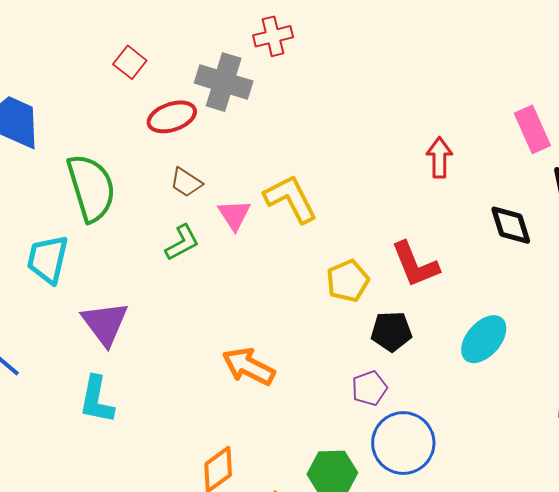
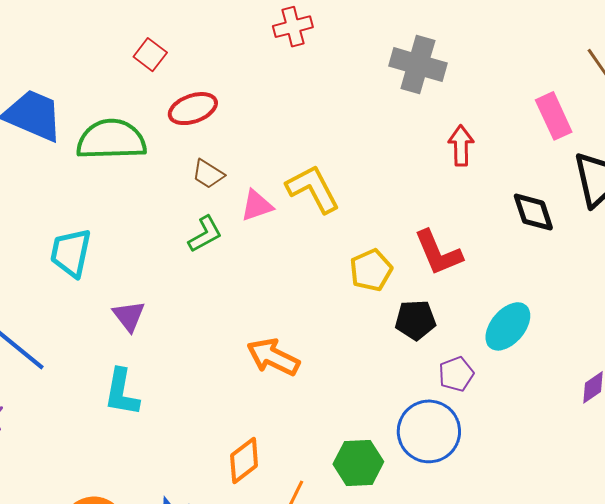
gray cross: (224, 82) -> (418, 65), moved
green semicircle: (91, 188) -> (111, 140), moved, turned -74
pink triangle: (234, 215) -> (257, 206), turned 45
purple triangle: (105, 323) -> (129, 316), size x0.7
purple pentagon: (369, 388) -> (456, 374), moved

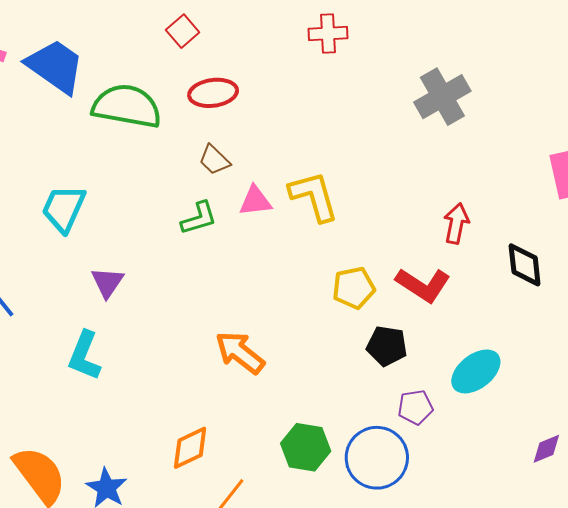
gray cross: (418, 65) -> (442, 97), turned 32
red arrow: (461, 146) -> (456, 223), moved
red L-shape: (438, 253) -> (423, 285), turned -46
green hexagon: (358, 463) -> (306, 447), moved

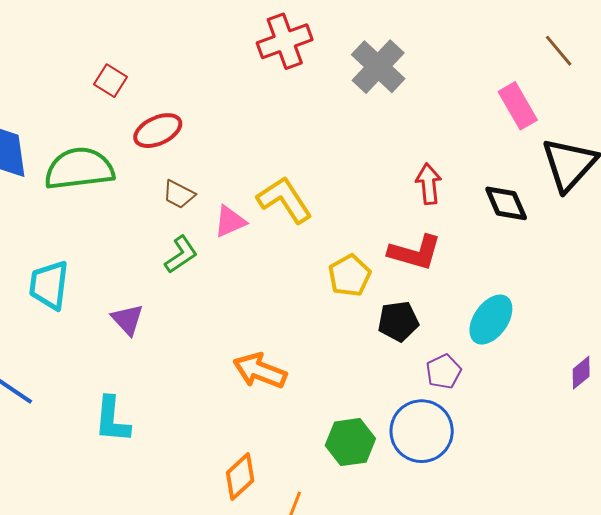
red cross: (328, 33) -> (285, 41), moved, size x1.4
purple triangle: (107, 282) -> (127, 320), moved

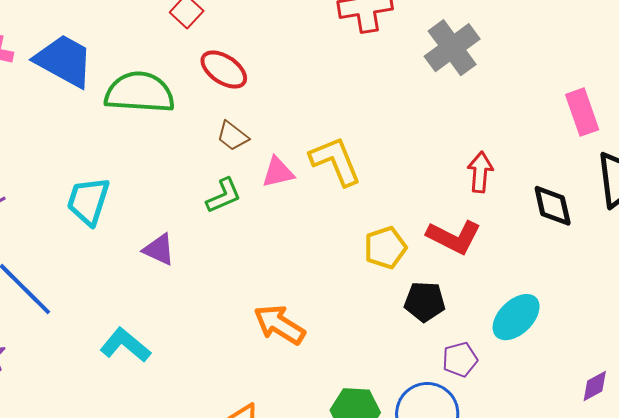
red ellipse: (158, 131) -> (224, 70), turned 48
purple triangle: (127, 320) -> (159, 250), turned -33
cyan L-shape: (112, 420) -> (125, 345), turned 114

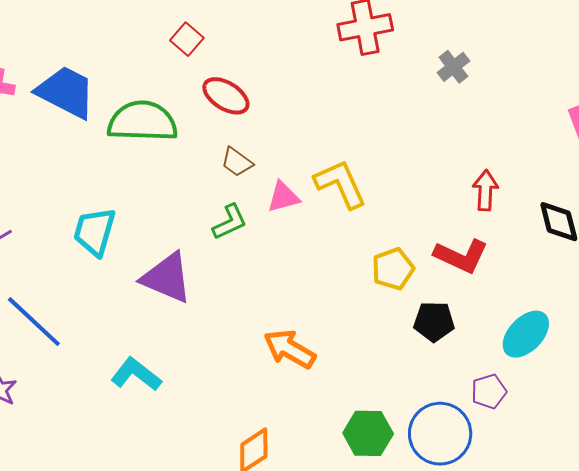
gray cross: (452, 48) -> (453, 67), size x0.6
purple triangle: (159, 250) -> (167, 278), size x1.6
purple pentagon: (460, 359) -> (489, 391), moved

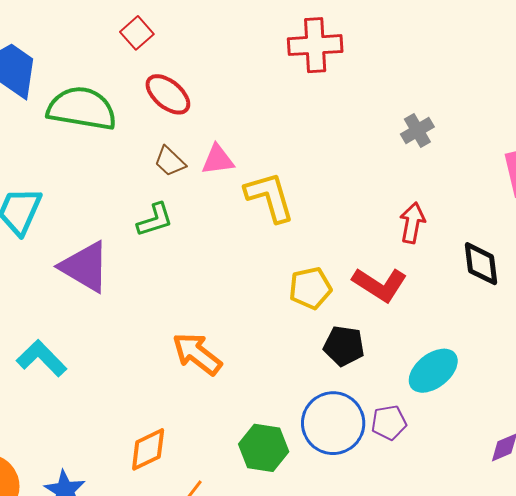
gray cross: (453, 67) -> (417, 131), moved
pink triangle: (283, 197) -> (218, 160), moved
blue circle: (440, 434) -> (333, 423), moved

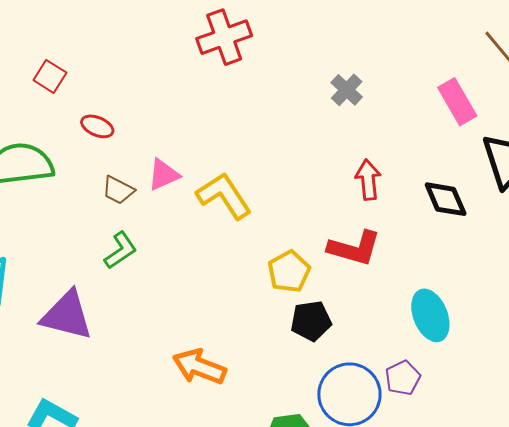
red ellipse: (168, 94) -> (97, 126), size x0.7
black pentagon: (344, 346) -> (311, 321), moved
cyan ellipse: (433, 371) -> (430, 315), turned -57

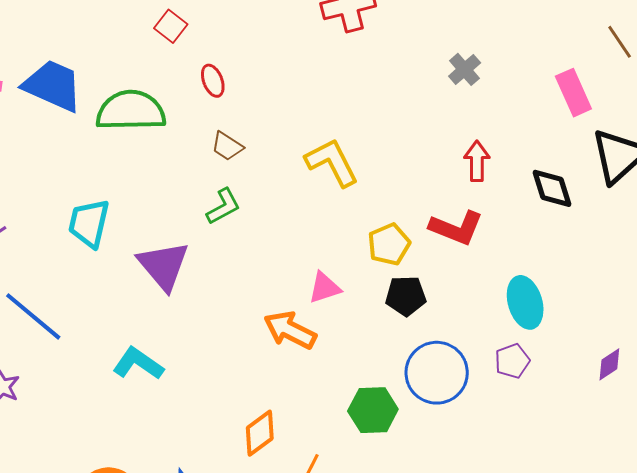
red ellipse: (97, 126) -> (213, 81), turned 40
pink triangle: (164, 175) -> (324, 288), moved
purple triangle: (67, 315) -> (164, 266), turned 30
purple pentagon: (403, 378) -> (512, 361), moved

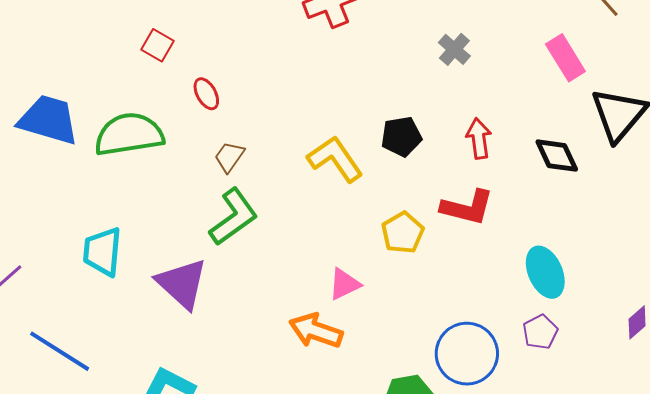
brown trapezoid: (227, 146) -> (229, 157), turned 100
green L-shape: (223, 206) -> (234, 217), size x1.5
black pentagon: (406, 296) -> (401, 137), moved

